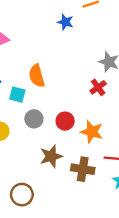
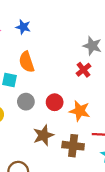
blue star: (65, 22) -> (23, 27), moved

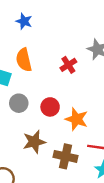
red cross: (83, 70) -> (68, 65), moved

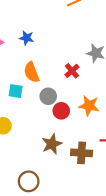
gray circle: (19, 103) -> (48, 96), moved
orange star: (77, 119) -> (89, 106), moved

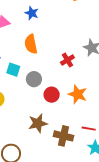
blue star: (27, 38) -> (32, 13), moved
orange semicircle: (32, 72) -> (31, 44), moved
gray circle: (48, 96) -> (34, 79), moved

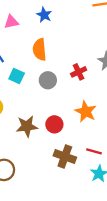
gray circle: (34, 79) -> (48, 80), moved
red circle: (52, 95) -> (54, 124), moved
brown star: (38, 123) -> (27, 126), moved

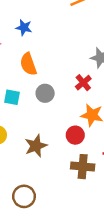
red cross: (79, 72) -> (83, 83), moved
red circle: (54, 124) -> (75, 135), moved

